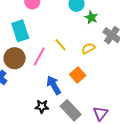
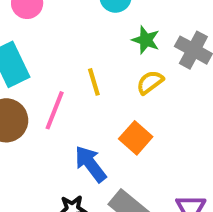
green star: (91, 17) -> (146, 40), moved
yellow line: (60, 45) -> (94, 82), turned 32

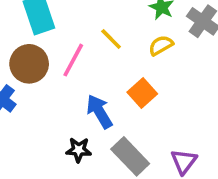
yellow line: (94, 82) -> (111, 39), turned -35

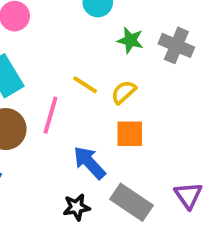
yellow semicircle: (161, 45) -> (124, 92), moved
orange square: (142, 93) -> (130, 134), turned -36

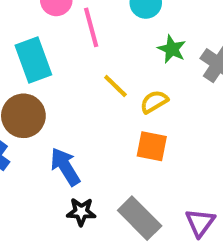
pink line: (51, 115) -> (91, 27), moved, turned -42
blue arrow: (89, 163) -> (65, 167), moved

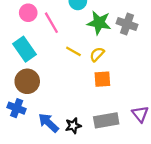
green star: (172, 49) -> (99, 23), size x1.5
blue arrow: (65, 167) -> (48, 123), moved
gray rectangle: (140, 218) -> (106, 120), turned -40

